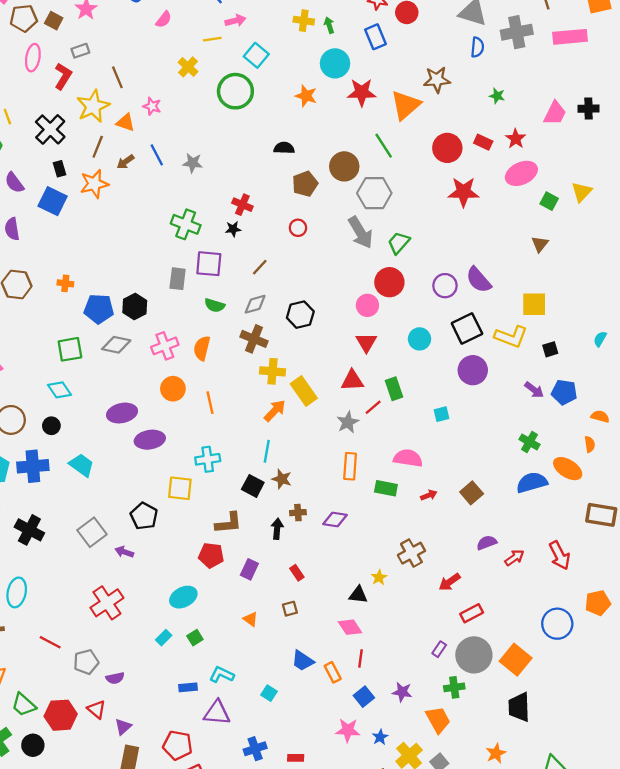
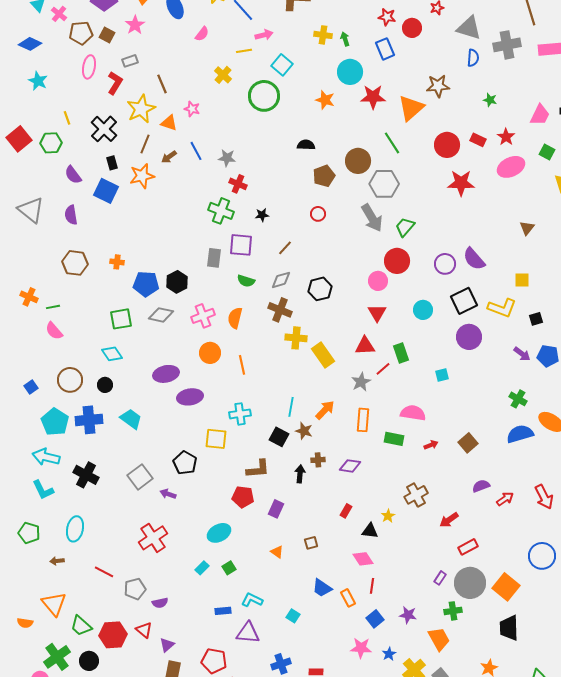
green square: (549, 201) -> (547, 152), moved
red cross: (242, 205) -> (238, 184), moved
yellow square: (534, 304) -> (522, 280), size x0.7
orange arrow: (275, 411) -> (325, 410), moved
red rectangle: (297, 573) -> (346, 511), moved, turned 64

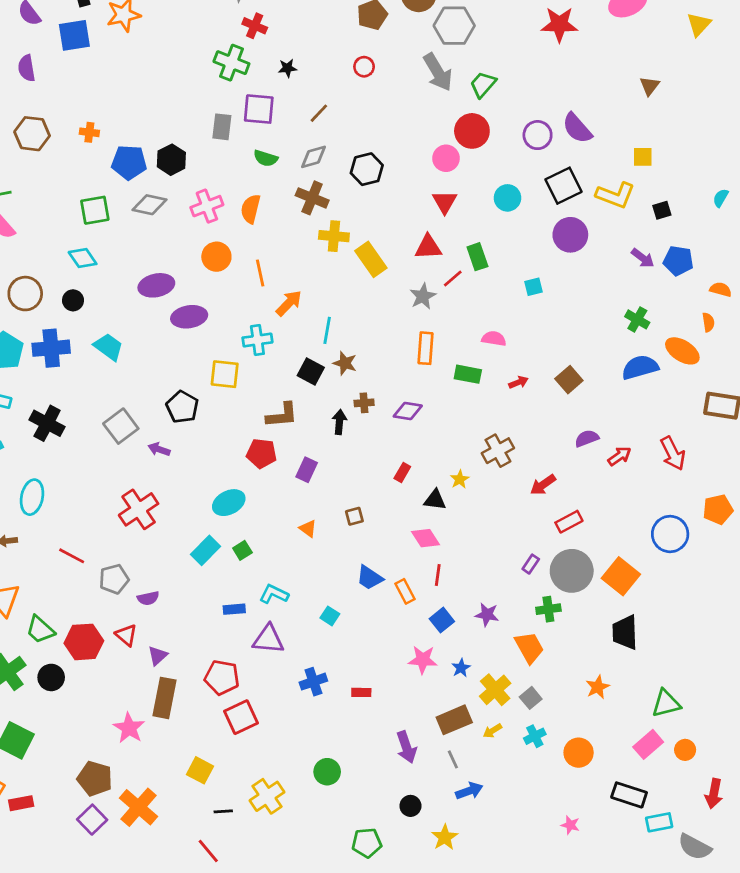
blue square: (106, 191) -> (74, 35), turned -35
orange arrow: (325, 410) -> (289, 303), moved
pink semicircle: (413, 413) -> (494, 339), size x0.7
cyan rectangle: (202, 568) -> (206, 550), size x1.5

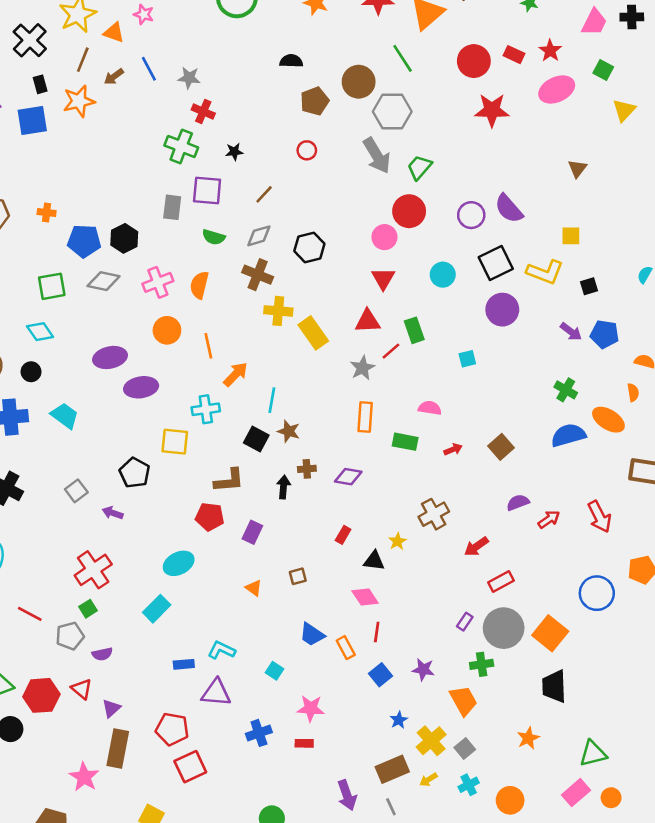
gray square: (121, 426) -> (76, 491), size x0.7
green square: (242, 550) -> (88, 609), moved
pink star: (423, 660) -> (311, 708), moved

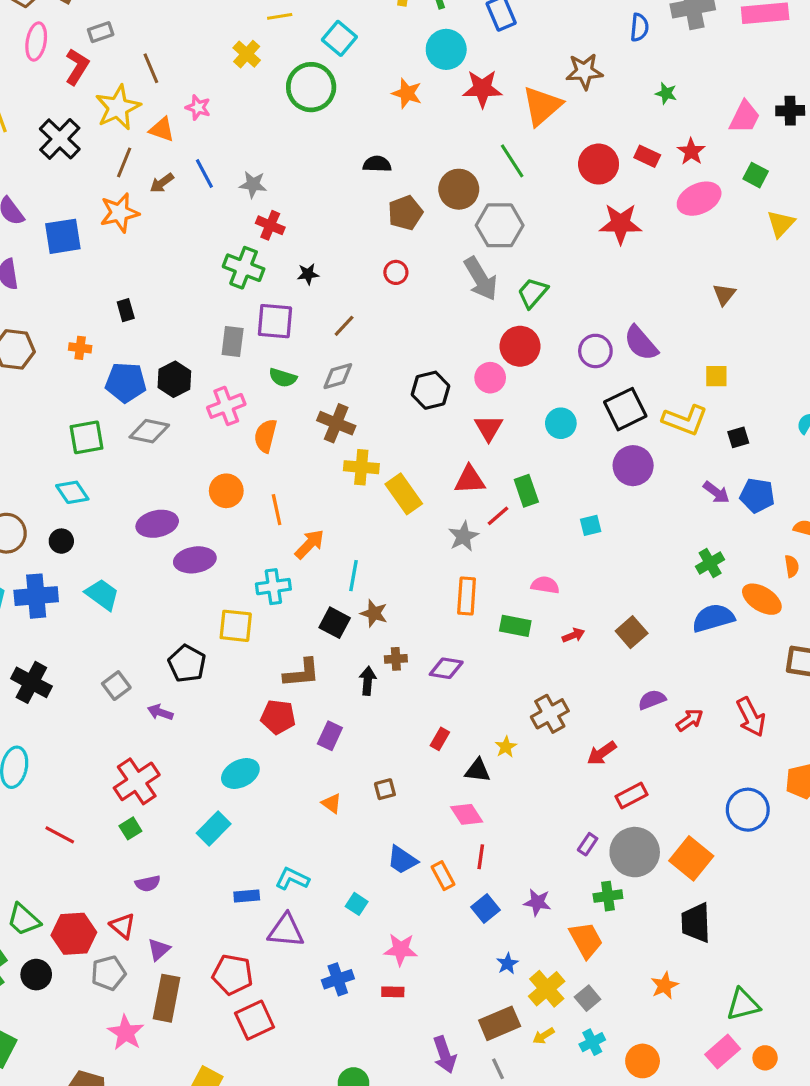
black rectangle: (40, 84) -> (126, 310), moved
black hexagon: (309, 247) -> (430, 390), moved
pink cross: (158, 282) -> (226, 406), moved
green cross: (566, 390) -> (710, 563), turned 30
gray pentagon: (70, 636) -> (108, 973), moved

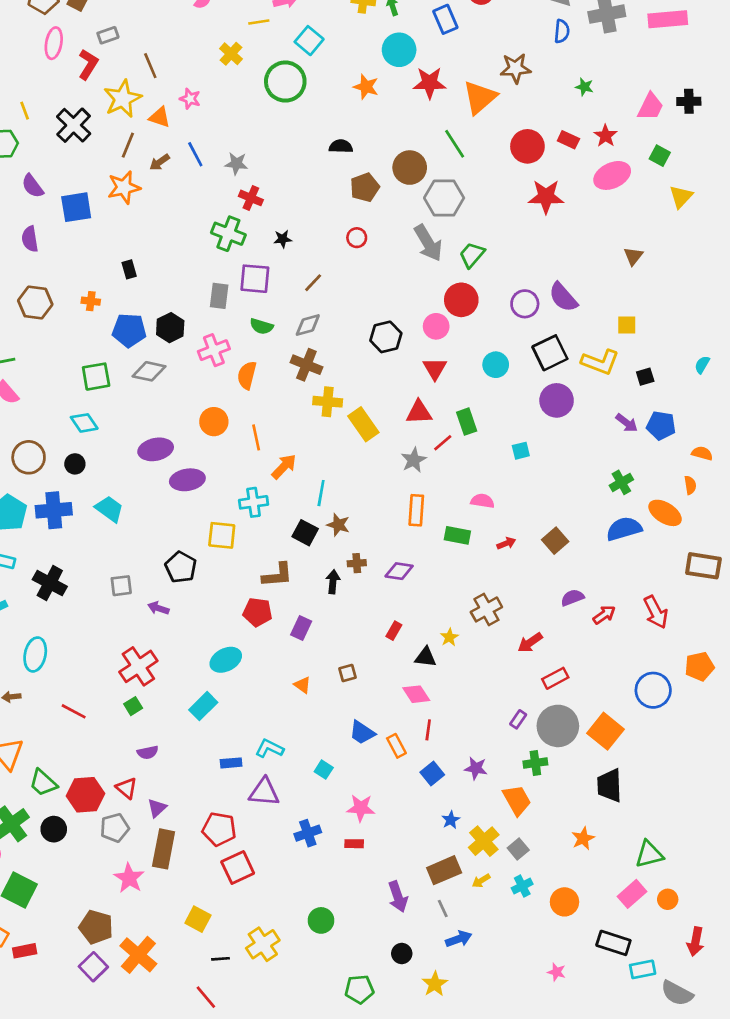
gray square: (116, 686) -> (121, 586), turned 30

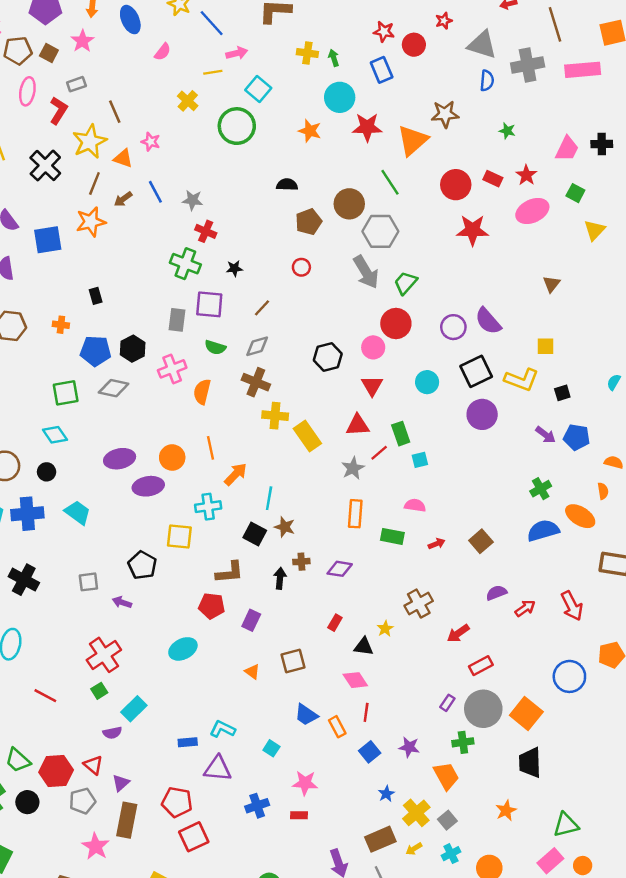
orange circle: (214, 422) -> (172, 457), moved
cyan square: (521, 451) -> (420, 460), moved
brown square: (347, 673) -> (293, 661), size x1.5
cyan rectangle: (203, 706) -> (134, 709), moved

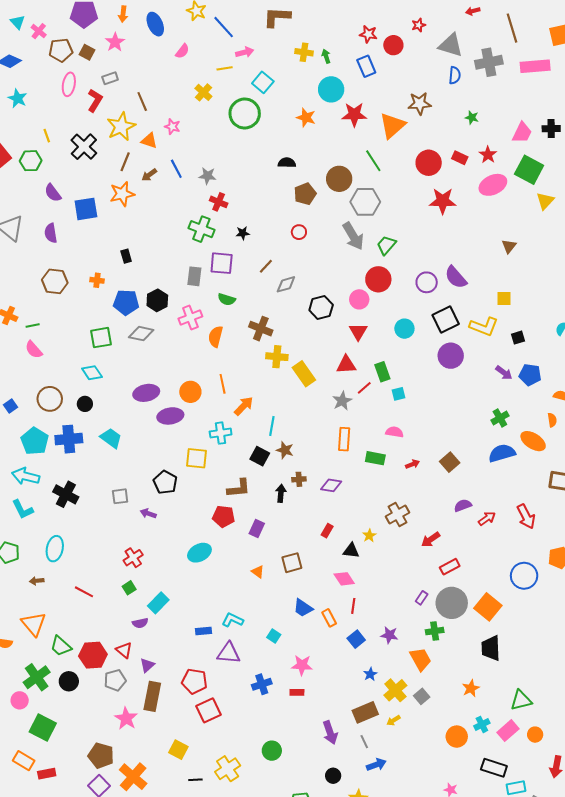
green square: (575, 193) -> (529, 170), size x1.8
gray diamond: (257, 346) -> (286, 284), moved
red cross: (104, 655) -> (133, 558), size x0.7
cyan cross: (451, 854) -> (482, 724), moved

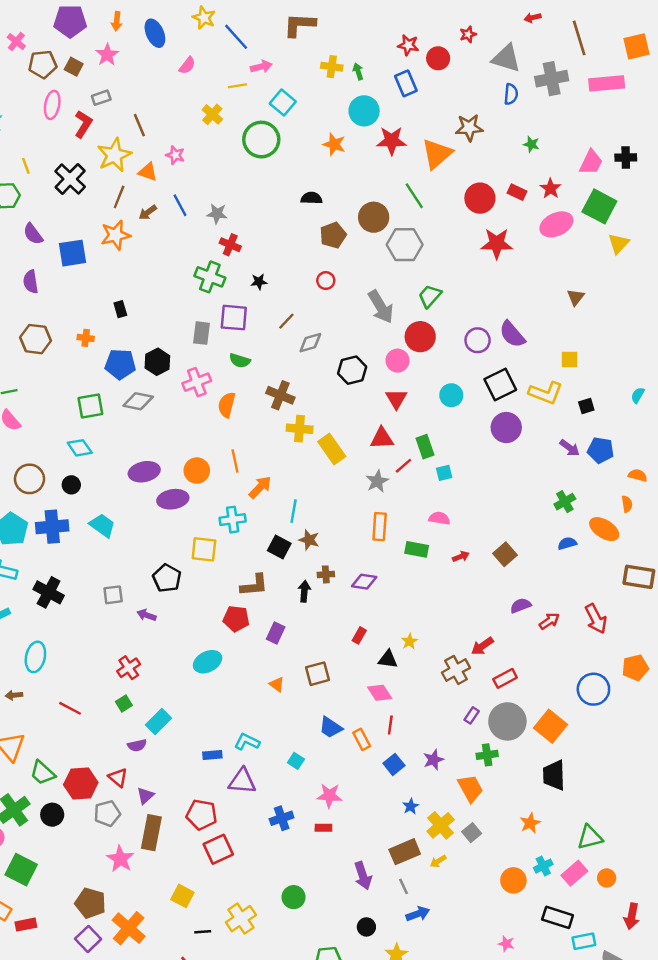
gray arrow: (353, 236) -> (381, 307), moved
blue semicircle: (502, 453) -> (567, 543), size x0.6
brown cross: (397, 514) -> (456, 670), moved
purple star: (389, 635) -> (433, 760), turned -30

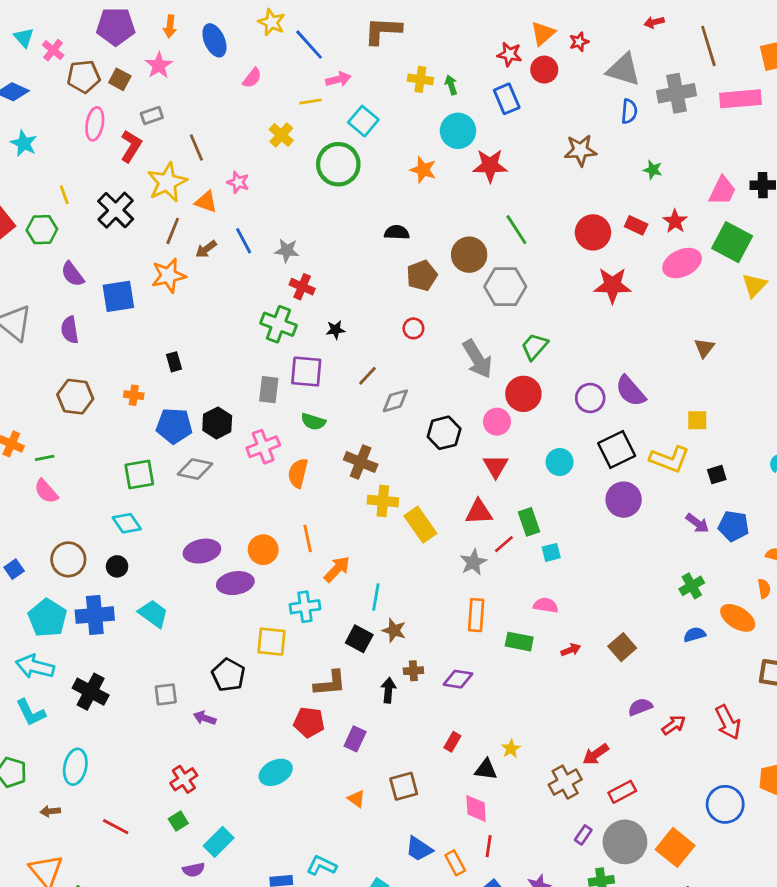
orange triangle: (437, 154) -> (543, 33), moved, size x0.7
pink diamond: (380, 693) -> (476, 809), turned 30

